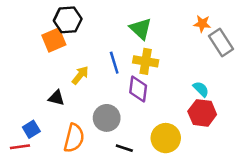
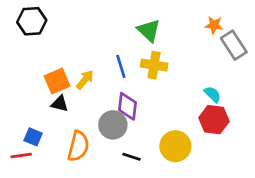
black hexagon: (68, 20) -> (32, 21), moved
orange square: (54, 40) -> (57, 81), moved
purple diamond: (138, 89) -> (128, 106), moved
blue square: (31, 129) -> (33, 137), turned -36

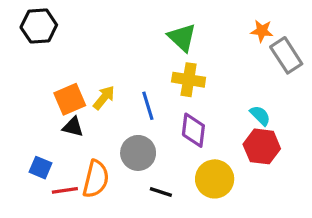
blue line: (121, 66) -> (148, 106), moved
purple diamond: (128, 106) -> (193, 130), moved
red line: (21, 155) -> (65, 190), moved

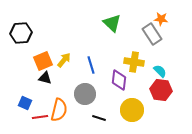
black hexagon: (39, 26) -> (21, 33), moved
gray rectangle: (286, 55) -> (152, 34), moved
yellow cross: (189, 80) -> (134, 62), moved

